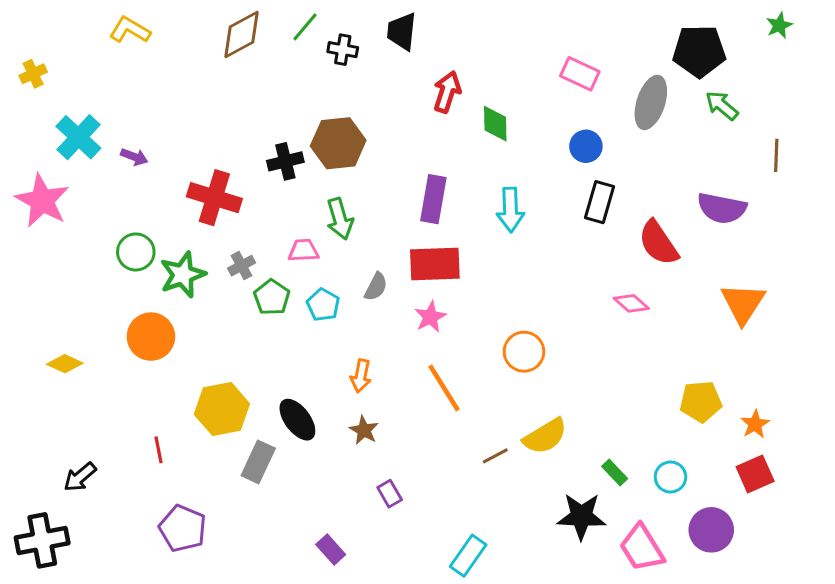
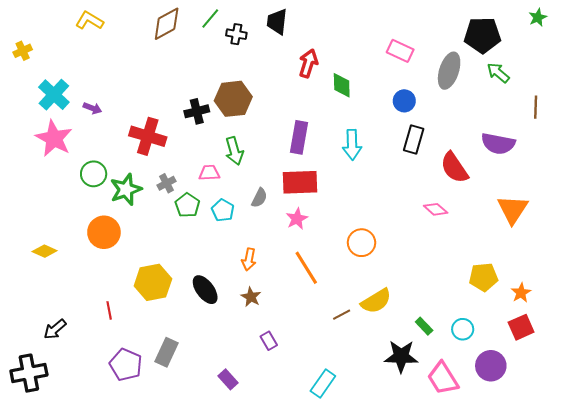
pink star: (42, 201) -> (54, 138), moved
gray rectangle: (258, 462) -> (167, 352), moved

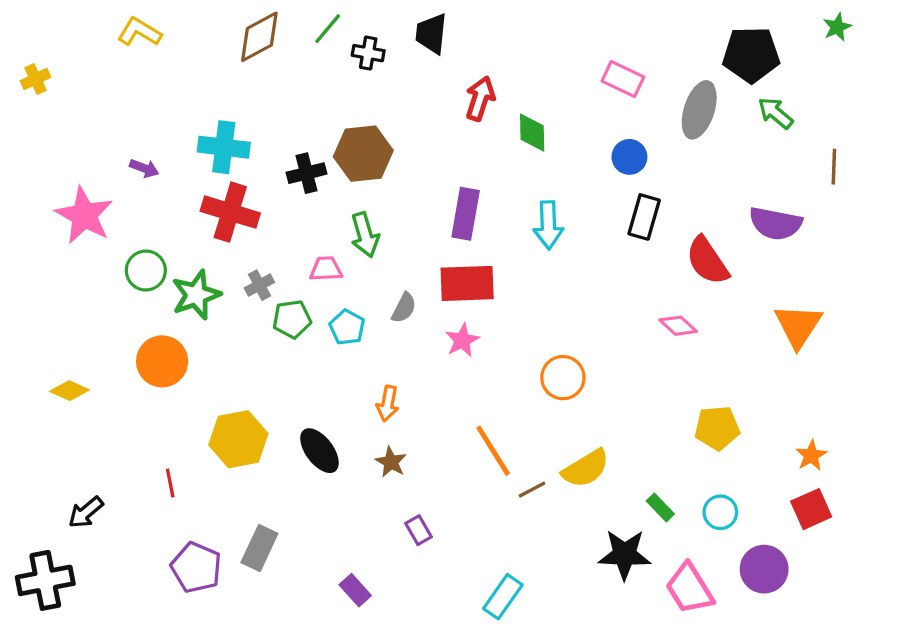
cyan cross: (54, 95) -> (224, 147), moved, turned -36
green pentagon: (187, 205) -> (292, 319), turned 30
orange line: (306, 268) -> (493, 451), moved
yellow pentagon: (484, 277) -> (717, 428), moved

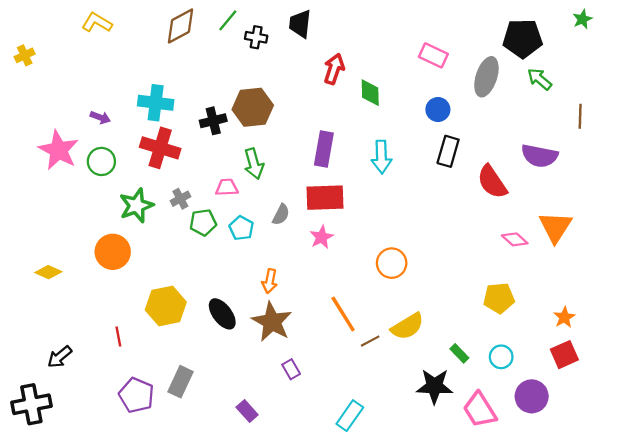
green circle: (146, 270) -> (101, 161), moved
pink diamond: (678, 326) -> (515, 239), moved
brown star: (391, 462) -> (272, 322), size x1.8

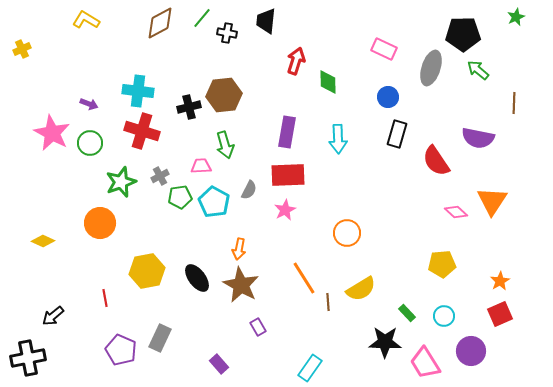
cyan pentagon: (241, 228) -> (214, 202), size x1.4
brown line: (370, 341) -> (328, 302), turned -66

